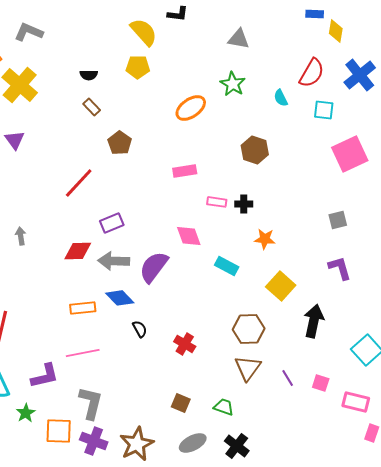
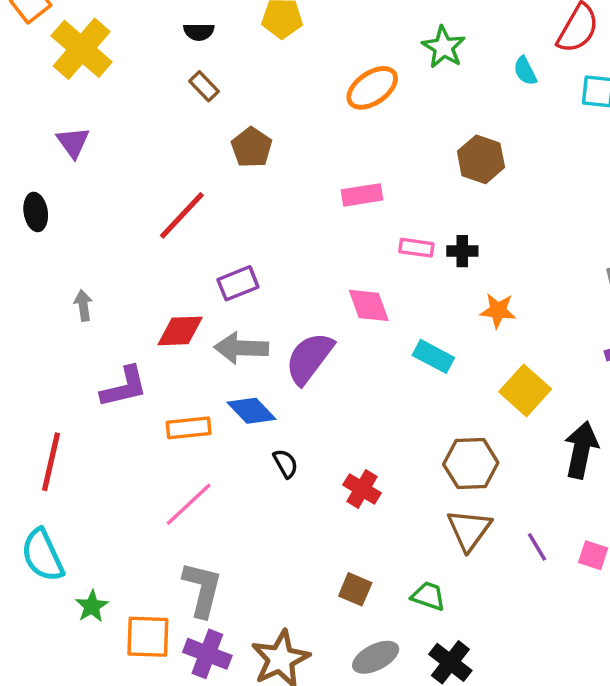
pink line: (83, 353) -> (189, 504), turned -32
purple L-shape: (45, 376) -> (124, 387), moved

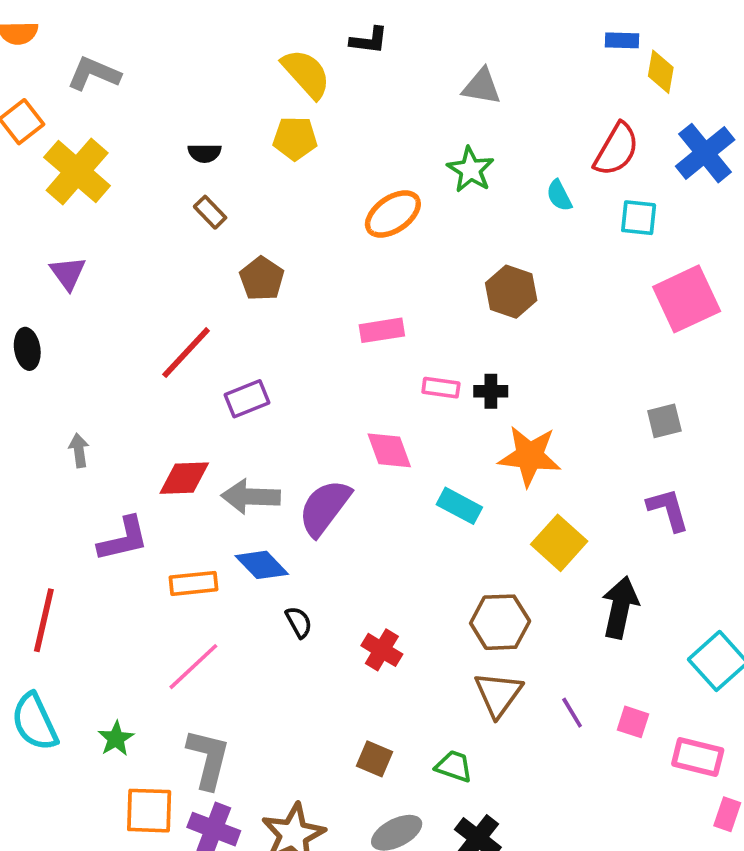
purple rectangle: (238, 283) -> (247, 399), moved
orange star: (498, 311) -> (530, 456), size x1.6
green star: (92, 606) -> (116, 739), moved

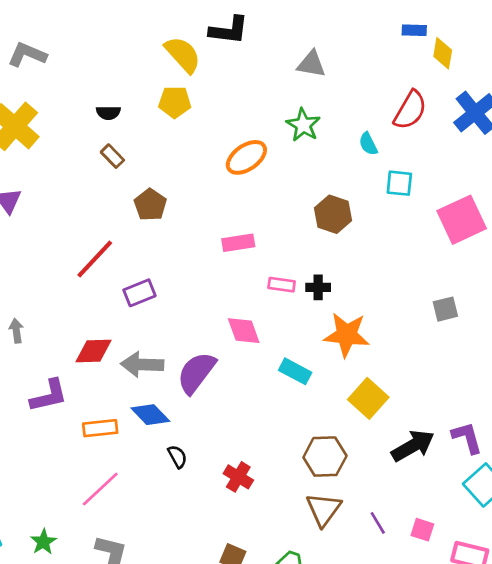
black L-shape: (369, 40) -> (229, 30), size x1.4
cyan square: (639, 218) -> (399, 183), moved
purple L-shape: (668, 510) -> (467, 438), moved
black arrow: (620, 607) -> (413, 446), turned 48

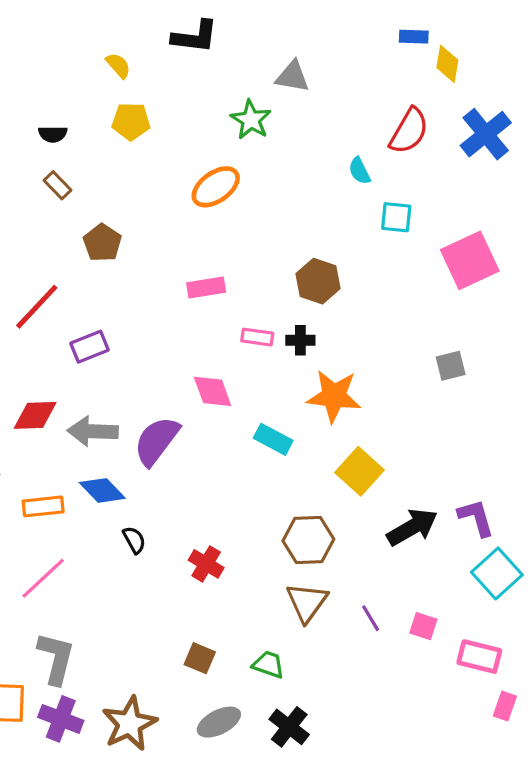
yellow semicircle: (183, 55) -> (118, 65), moved, size x0.6
green star: (303, 125) -> (251, 120), moved
brown hexagon: (333, 214) -> (318, 281), moved

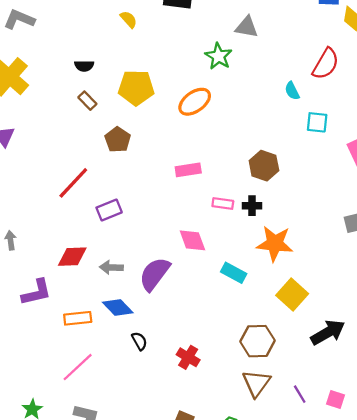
yellow pentagon: (131, 121) -> (136, 88), moved, size x1.4
gray arrow: (93, 431) -> (111, 267), size x0.7

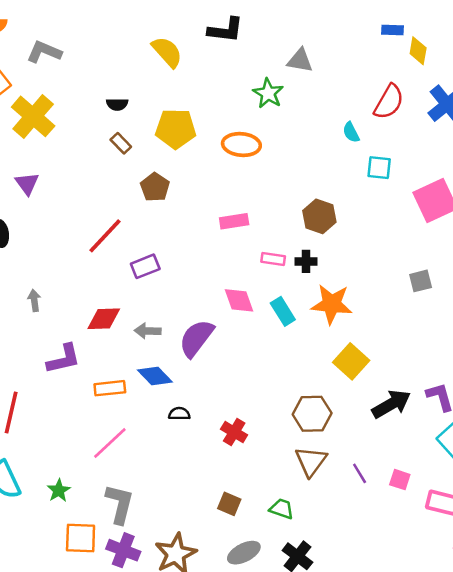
yellow semicircle: (129, 19) -> (167, 52), size x1.6
orange ellipse: (195, 102) -> (241, 145), turned 40
cyan rectangle: (234, 273) -> (283, 311), moved, turned 30
black semicircle: (139, 341) -> (179, 414), turned -60

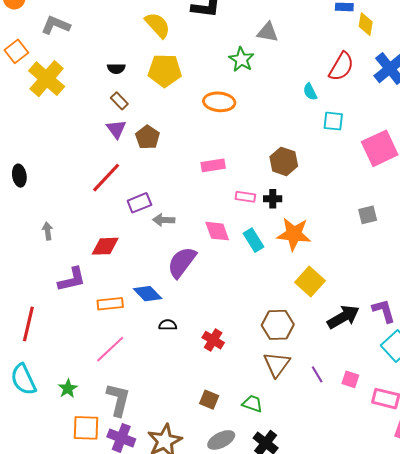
yellow pentagon: (176, 129) -> (165, 71), moved
purple triangle: (27, 183) -> (116, 129), moved
gray arrow: (148, 331) -> (164, 220), moved

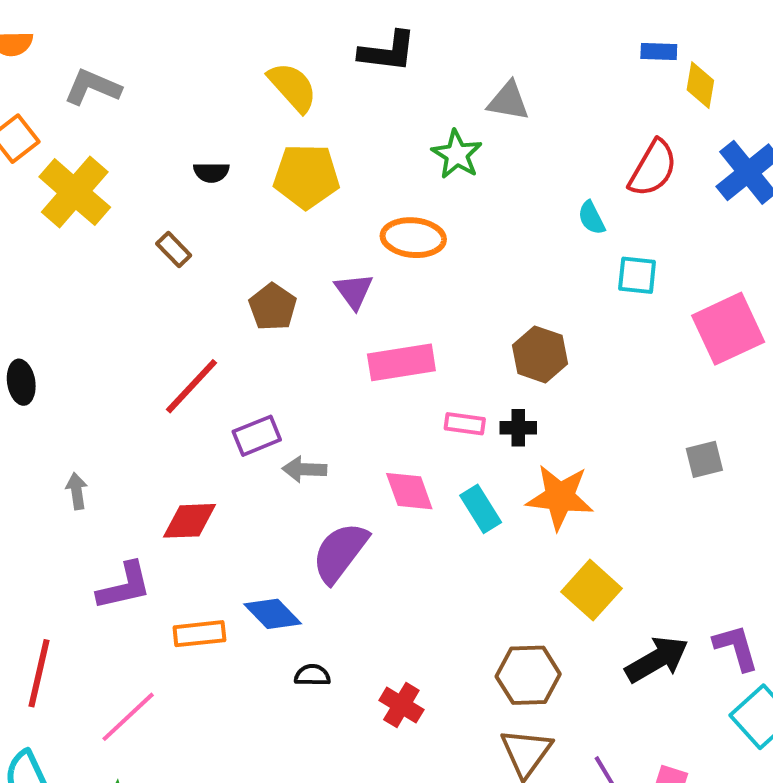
brown rectangle: (119, 101) -> (174, 249), moved
purple triangle: (116, 129) -> (354, 291), moved
pink rectangle: (213, 165) -> (401, 362), size x1.4
pink line: (110, 349) -> (128, 717), moved

